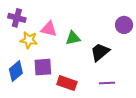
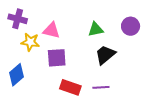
green triangle: (73, 38) -> (96, 29), moved
purple square: (43, 67) -> (57, 58), moved
purple line: (107, 83) -> (101, 87), moved

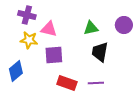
purple cross: (18, 19) -> (27, 15), moved
black trapezoid: (105, 55) -> (100, 52), turned -40

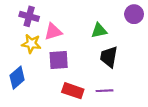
purple circle: (124, 25) -> (134, 14), moved
pink triangle: (49, 29) -> (53, 32), turned -30

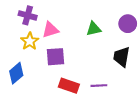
purple circle: (134, 14) -> (128, 24), moved
yellow star: (31, 44) -> (30, 41), turned 30
black trapezoid: (109, 57) -> (122, 57), moved

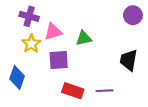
purple circle: (128, 24) -> (133, 15), moved
green triangle: (94, 29) -> (84, 38), moved
blue diamond: (16, 73) -> (17, 78), turned -30

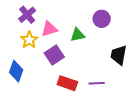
purple circle: (133, 15) -> (102, 19), moved
purple cross: (29, 16) -> (27, 15), turned 36
purple square: (59, 60) -> (54, 55), turned -30

